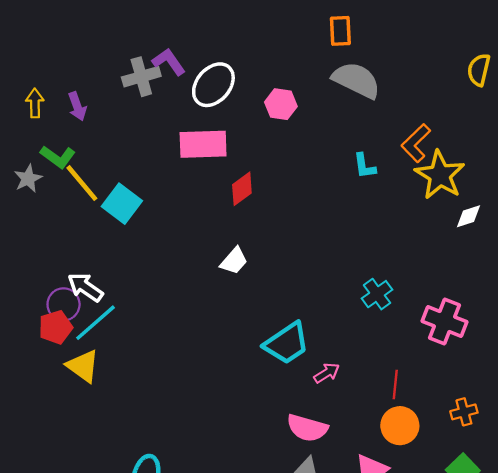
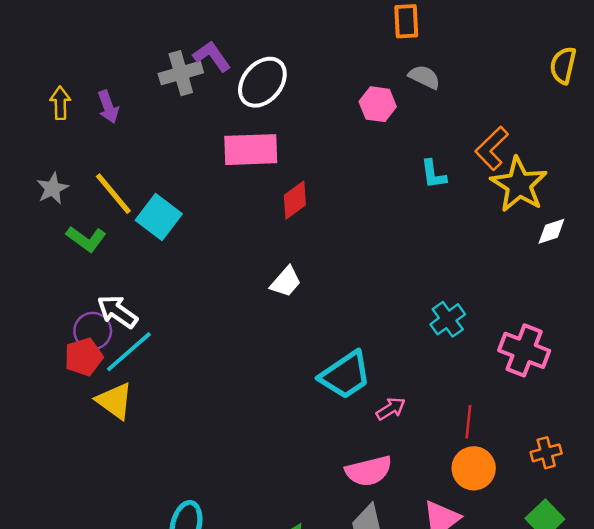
gray semicircle: (356, 80) -> (424, 77), size x0.6
pink hexagon: (281, 104) -> (378, 104), moved
green L-shape: (58, 157) -> (86, 239), moved
pink semicircle: (307, 428) -> (369, 471), turned -30

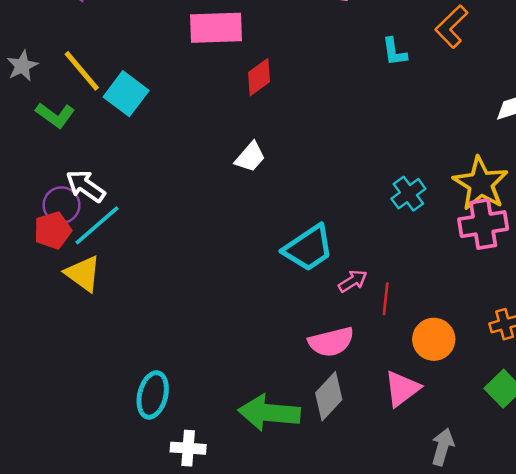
yellow star: (519, 185) -> (481, 184), moved
pink cross: (524, 350) -> (483, 224), turned -30
red line: (468, 422) -> (386, 299), moved

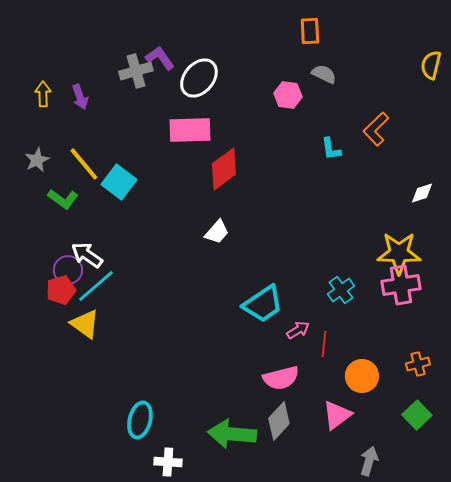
red diamond: (259, 77) -> (224, 169), size x1.4
yellow star: (481, 184) -> (399, 253), turned -30
cyan cross: (408, 194) -> (341, 290), moved

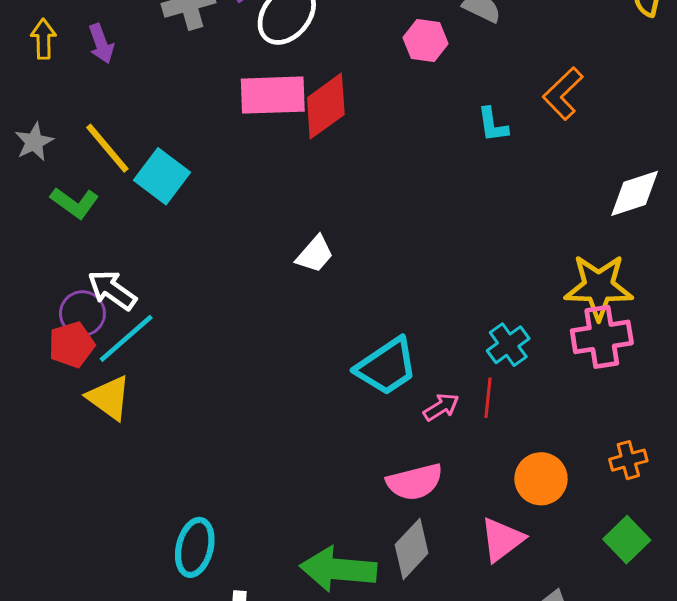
red diamond: (224, 169) -> (326, 106), moved
white diamond: (422, 193) -> (635, 193), size x1.5
red line: (324, 344) -> (488, 398), moved

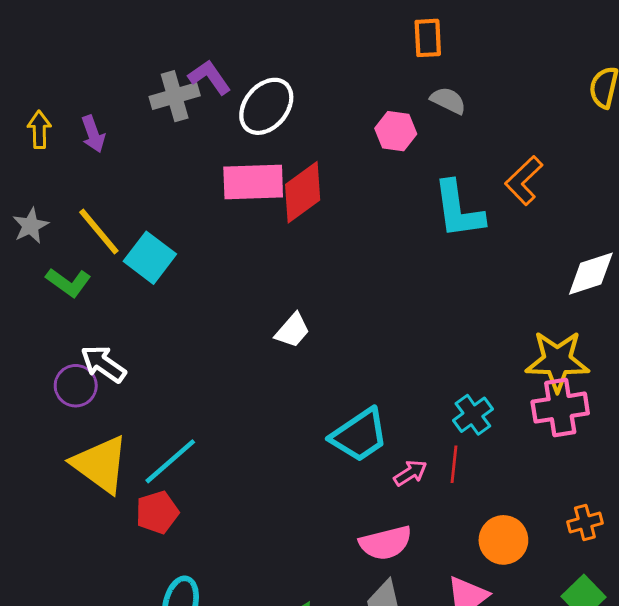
cyan L-shape: (493, 125) -> (458, 210), size x1.8
cyan line: (126, 338) -> (170, 461), moved
red pentagon: (72, 345) -> (157, 512), moved
yellow triangle: (109, 398) -> (100, 464), size x1.4

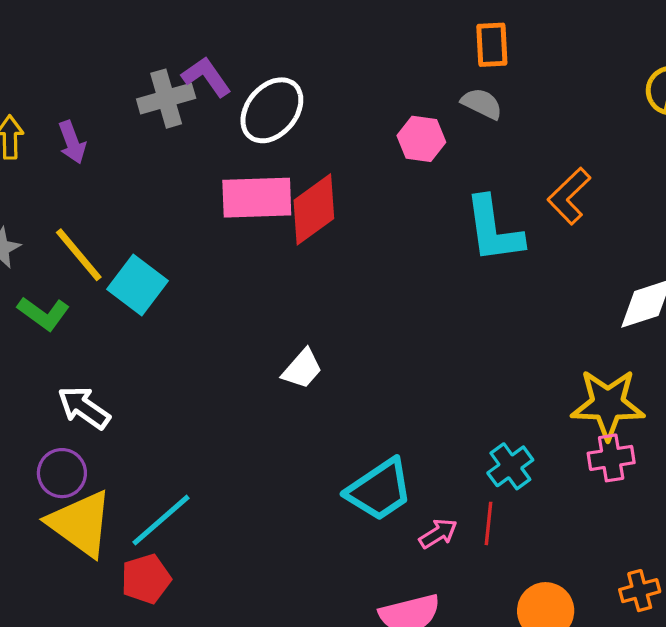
orange rectangle: (428, 38) -> (492, 45), moved
purple circle: (76, 386) -> (62, 473), moved
pink cross: (560, 408) -> (611, 458), size x0.7

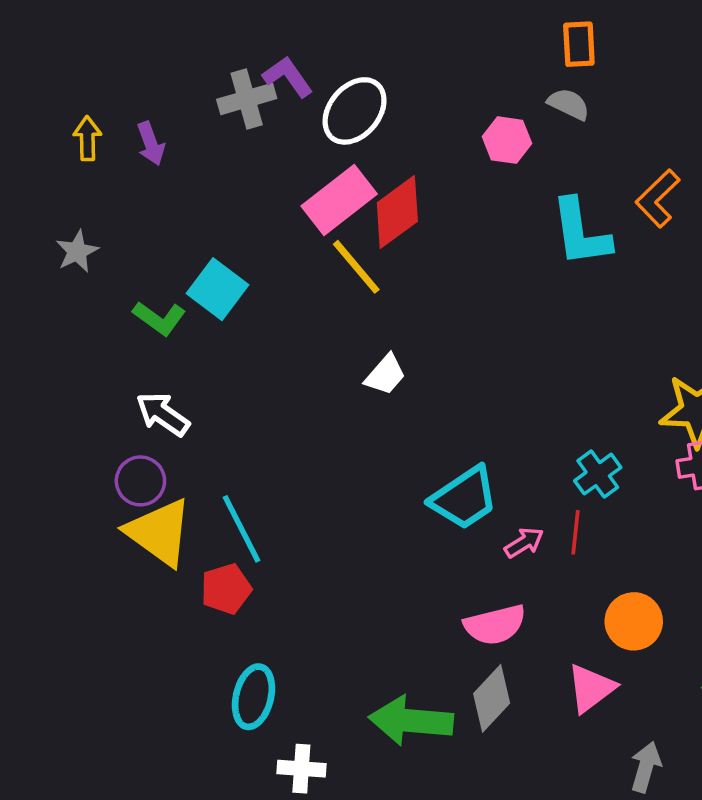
pink rectangle: (257, 198) -> (339, 200), turned -36
yellow line: (79, 255) -> (356, 267), moved
green L-shape: (43, 314) -> (159, 318), moved
cyan line: (161, 520) -> (242, 529), turned -76

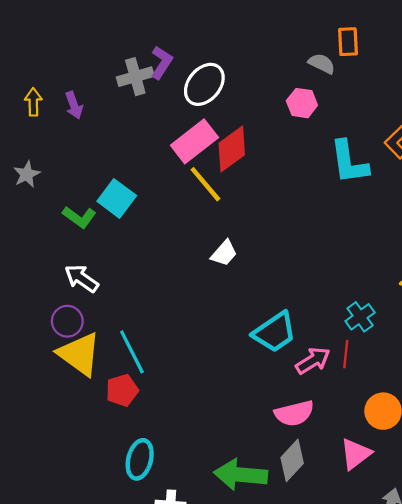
purple L-shape: (288, 77) -> (162, 62), turned 68
gray semicircle: (569, 104) -> (322, 64), moved
pink arrow: (524, 543) -> (313, 361), size x1.4

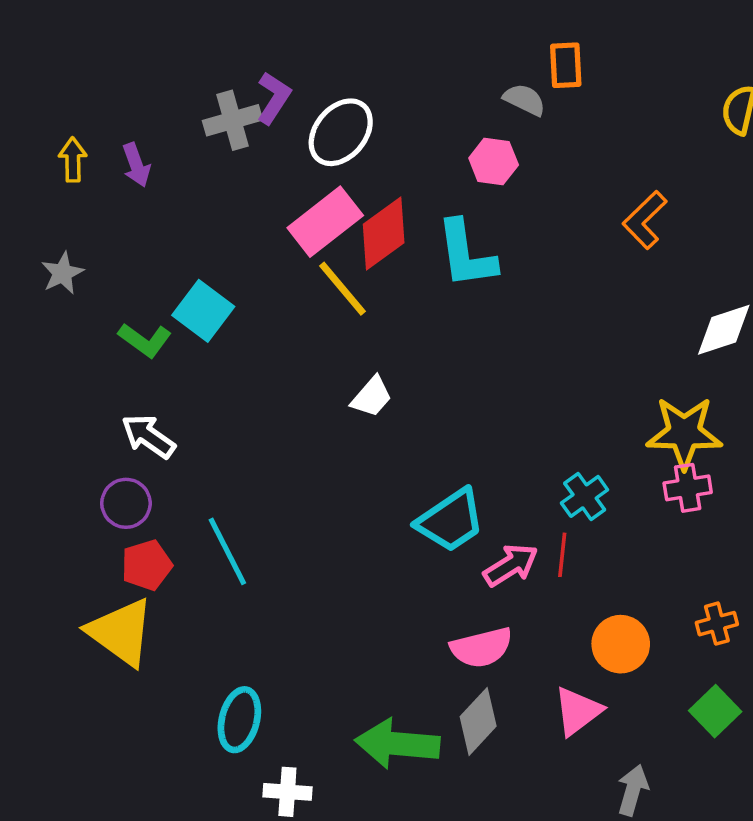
cyan L-shape: (349, 162) -> (466, 254), moved
yellow triangle: (79, 354) -> (121, 632), moved
red pentagon: (122, 390) -> (147, 565), moved

